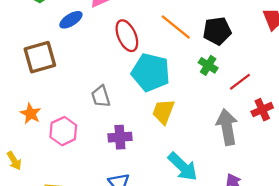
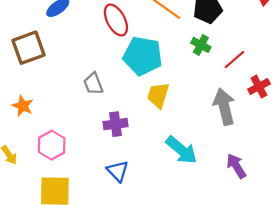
pink hexagon: (63, 131) -> (52, 145), moved

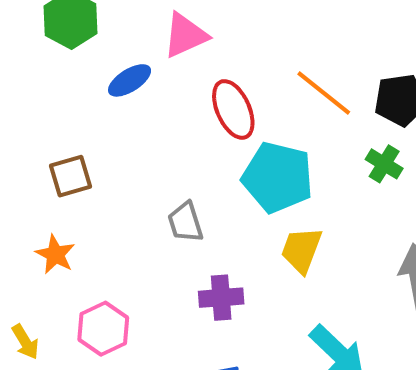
brown square: (29, 48) -> (71, 176), moved, size x0.7

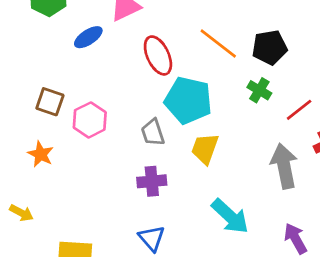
brown square: (71, 176) -> (50, 102), turned 36
gray trapezoid: (185, 222) -> (153, 133), moved
pink hexagon: (103, 329) -> (90, 120), moved
yellow arrow: (25, 342) -> (21, 213), turned -30

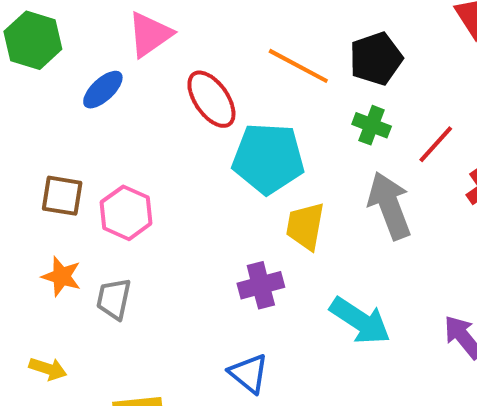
gray trapezoid: (153, 133) -> (114, 299), moved, turned 40
gray arrow: (284, 166) -> (390, 206), moved
purple cross: (152, 181) -> (261, 285), moved

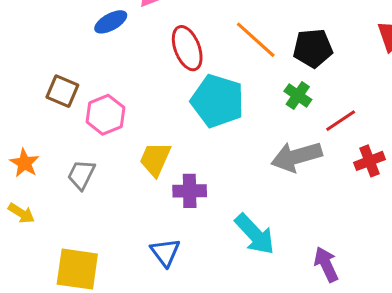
gray arrow: (390, 206) -> (296, 157), turned -99
yellow trapezoid: (305, 226) -> (155, 159), moved
orange star: (61, 276) -> (24, 163), moved

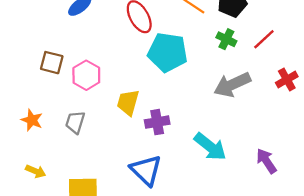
red line: (341, 121) -> (264, 39), moved
yellow arrow: (21, 213) -> (36, 171), moved
blue triangle: (165, 252) -> (146, 170), size x1.4

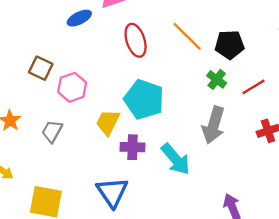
cyan pentagon: (168, 52) -> (144, 99), moved
gray arrow: (232, 85) -> (214, 125), turned -60
cyan arrow: (210, 147) -> (175, 159), moved

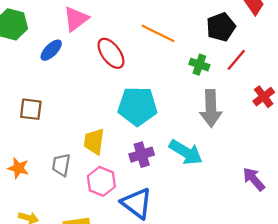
black pentagon: (229, 45) -> (221, 27), moved
pink hexagon: (72, 87) -> (101, 181), moved
yellow trapezoid: (108, 122) -> (94, 141), moved

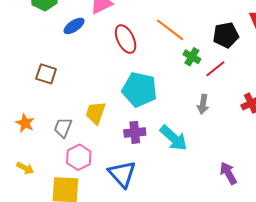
red line: (236, 60) -> (215, 69), moved
green cross: (199, 65) -> (192, 57), moved
gray arrow: (211, 108) -> (203, 104), size x0.6
pink hexagon: (101, 181) -> (79, 157), moved

